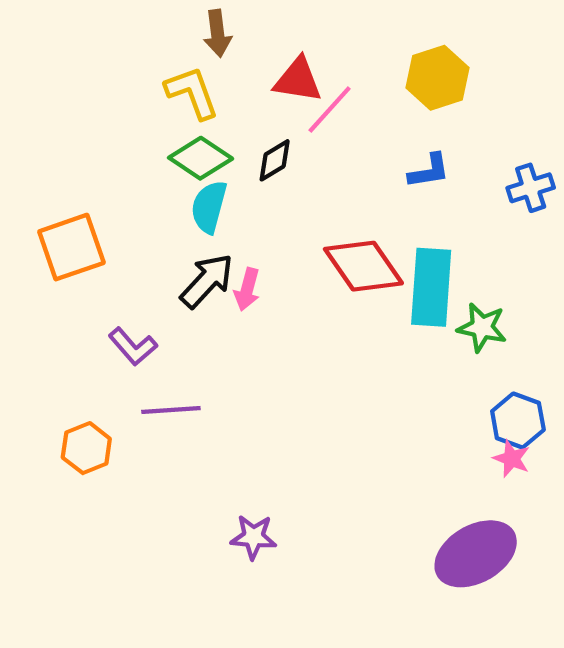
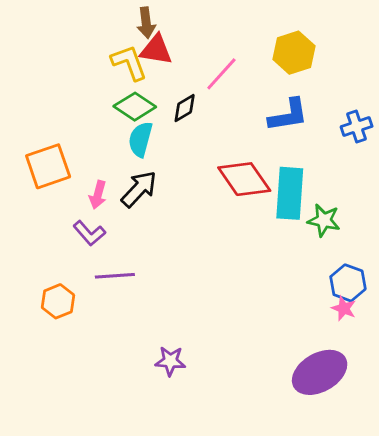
red triangle: (298, 80) -> (156, 50), moved
blue L-shape: (429, 171) -> (288, 115), size x1.4
pink arrow: (247, 289) -> (98, 195), moved

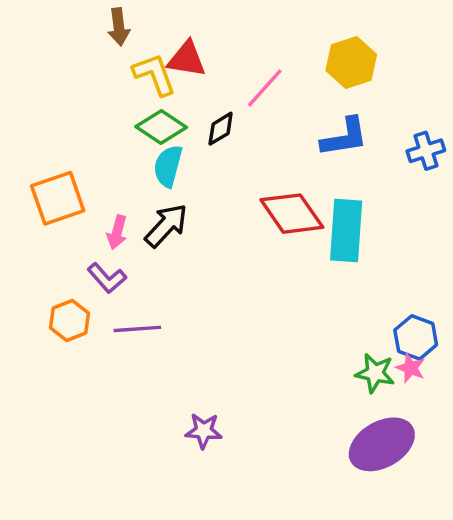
brown arrow: (146, 23) -> (119, 27), moved
green star: (324, 220) -> (375, 373), moved
orange hexagon: (58, 301) -> (70, 320), moved

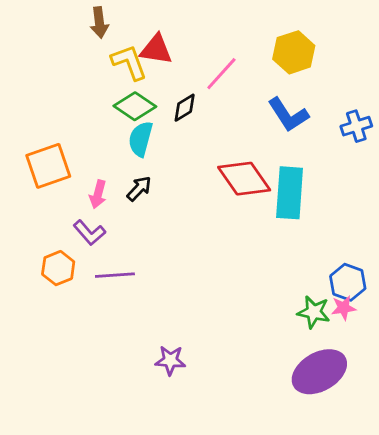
blue L-shape: (344, 137) -> (288, 115), turned 66
black arrow: (166, 225) -> (139, 189), size x0.7
pink star: (411, 368) -> (344, 308), turned -30

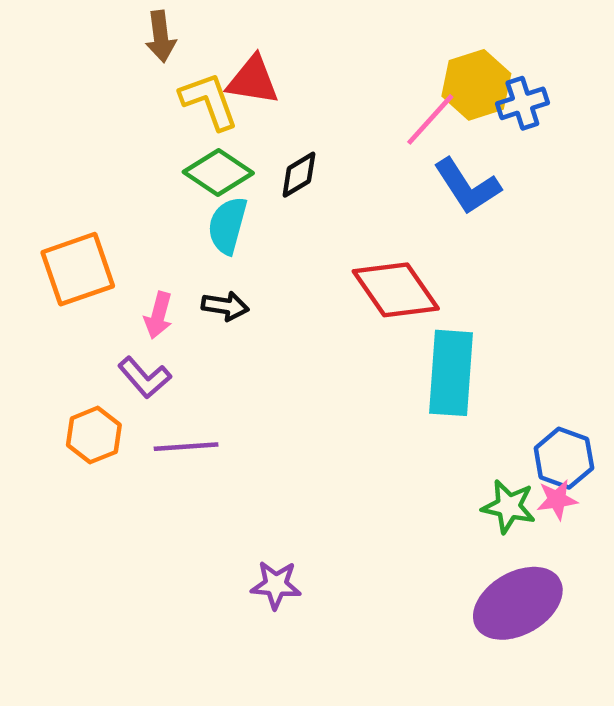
pink line: (221, 74) -> (430, 119), moved
blue cross: (356, 126) -> (522, 103), moved
black arrow: (139, 189) -> (225, 306), turned 56
cyan rectangle: (290, 193) -> (451, 373), moved

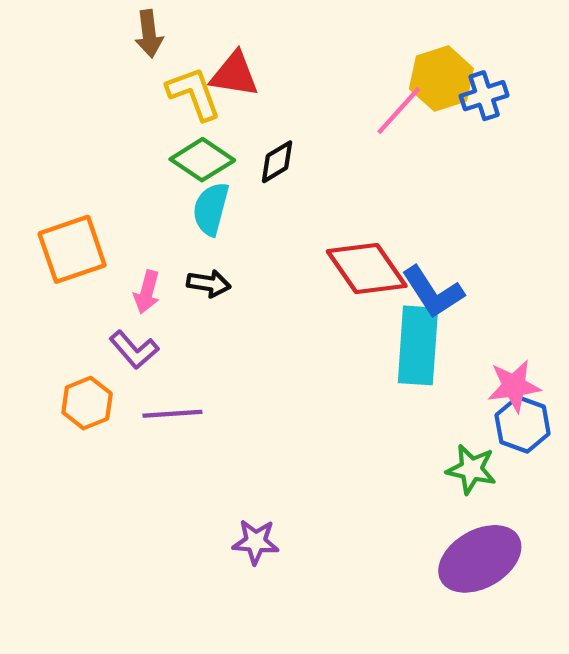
blue L-shape: (467, 186) -> (433, 292), moved
pink star: (557, 500) -> (514, 386), moved, size x1.4

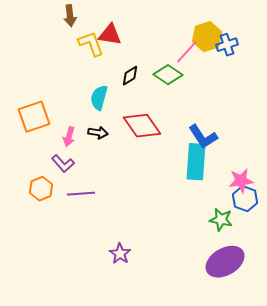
green diamond: (202, 160) -> (168, 75), moved
red diamond: (367, 269) -> (142, 126), moved
purple star: (256, 542) -> (120, 254), turned 30

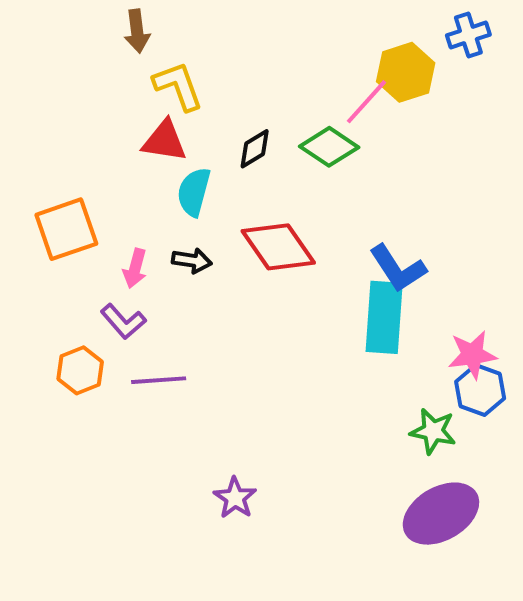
red triangle: (110, 35) -> (164, 141), moved
blue cross: (227, 45) -> (468, 35), moved

